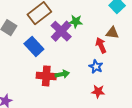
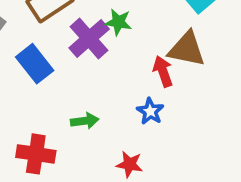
brown triangle: (112, 33) -> (187, 49), size x1.5
red cross: (46, 76) -> (36, 154), moved
red star: (98, 91) -> (129, 164), moved

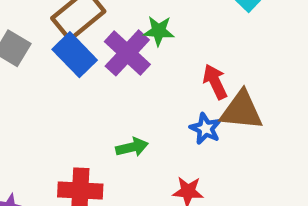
brown triangle: (187, 49) -> (241, 111), moved
blue rectangle: (35, 64) -> (75, 55), moved

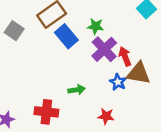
purple cross: (127, 53) -> (104, 49), moved
blue rectangle: (75, 55) -> (66, 36), moved

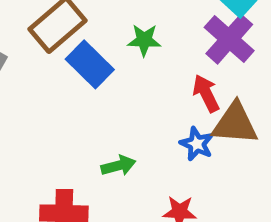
purple cross: (104, 49) -> (229, 39), moved

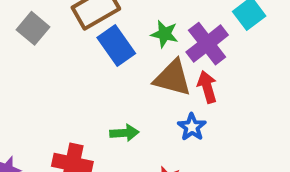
purple cross: (229, 39) -> (207, 44), moved
brown triangle: (235, 124) -> (173, 78), moved

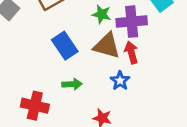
purple cross: (207, 44) -> (132, 22), turned 32
blue rectangle: (116, 45) -> (65, 46), moved

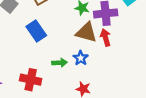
blue rectangle: (65, 46) -> (36, 31), moved
blue star: (120, 81) -> (81, 58), moved

